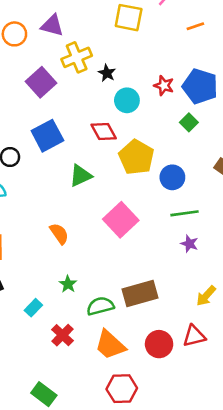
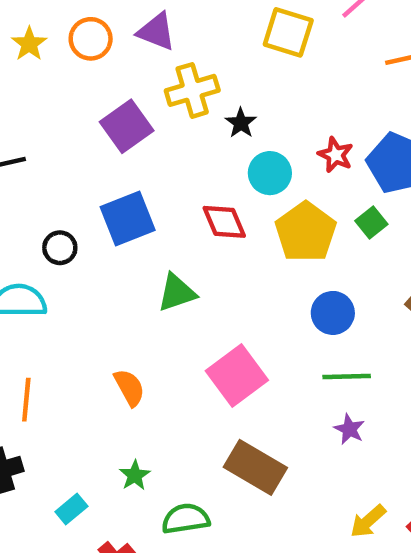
yellow pentagon: (136, 157) -> (306, 232), moved
brown rectangle: (140, 293) -> (255, 467), moved, turned 40

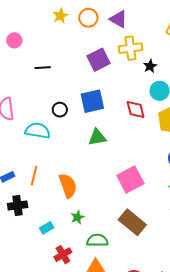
green triangle: (177, 293) -> (97, 137), moved
orange semicircle: (129, 388) -> (68, 186), moved, size x1.4

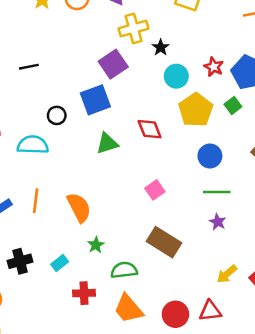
purple square: (98, 60) -> (113, 64), moved
red diamond: (136, 110) -> (150, 129), moved
pink square: (130, 180) -> (155, 190), size x0.6
black cross: (18, 206) -> (20, 261), moved
red cross: (63, 255) -> (84, 293), turned 36

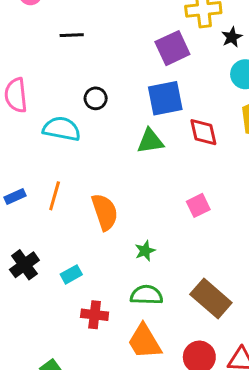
blue square: (95, 100) -> (165, 98), moved
brown rectangle: (164, 242) -> (211, 299), moved
green star: (96, 245) -> (145, 251), moved
black cross: (20, 261) -> (24, 265), turned -30

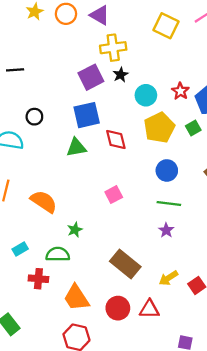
black star: (232, 37) -> (121, 75), moved
orange semicircle: (105, 212) -> (44, 202), turned -36
green semicircle: (146, 295) -> (58, 254), moved

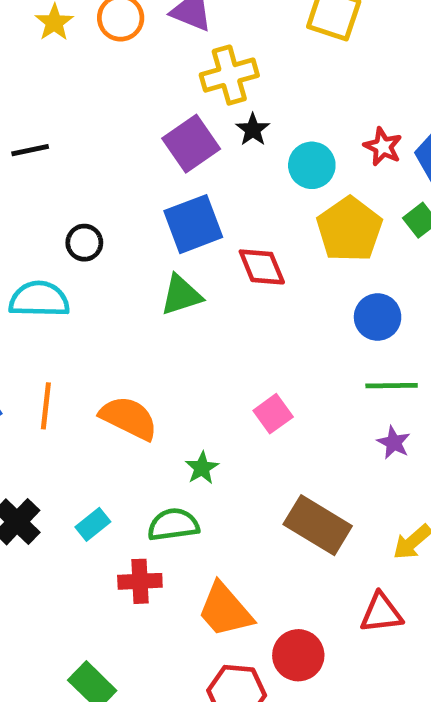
pink square: (114, 195) -> (273, 414), moved
red circle: (118, 308) -> (298, 655), moved

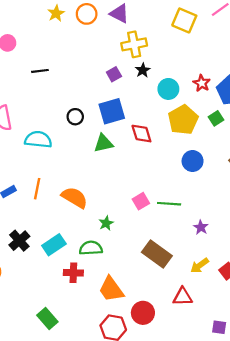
purple square: (191, 144) -> (114, 74), size x0.6
black circle: (84, 243) -> (75, 117), moved
green line: (392, 386) -> (169, 204), moved
purple star: (394, 443) -> (201, 227), moved
cyan rectangle: (93, 524) -> (54, 245), size x1.5

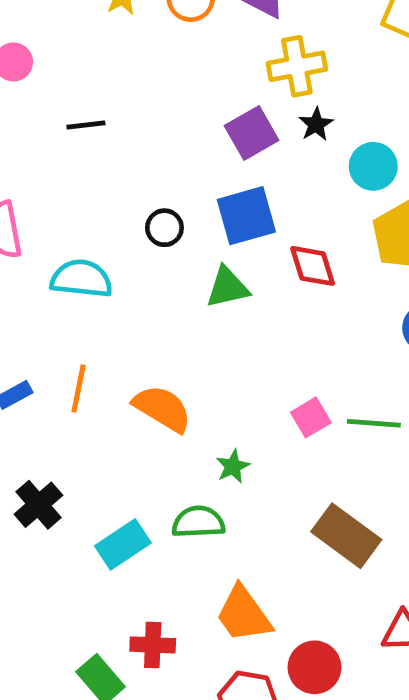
purple square: (114, 74) -> (252, 133), size x1.5
cyan rectangle: (54, 245) -> (123, 544), moved
red cross: (73, 273) -> (153, 645), moved

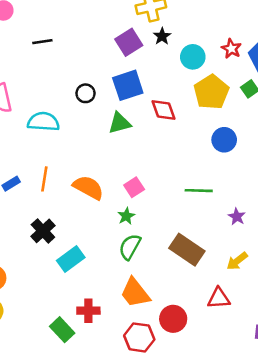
pink square: (311, 417) -> (134, 187), moved
black cross: (38, 505) -> (43, 231), moved
green semicircle: (198, 522) -> (130, 247), moved, turned -56

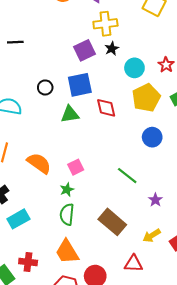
green line: (199, 191) -> (127, 176), turned 30
green semicircle: (130, 247) -> (67, 214), turned -30

